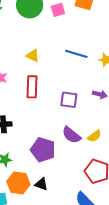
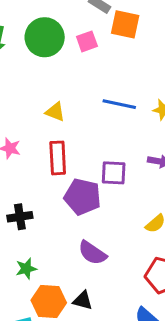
purple semicircle: (71, 135) -> (92, 253), moved
purple pentagon: (43, 150) -> (82, 197), moved

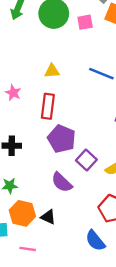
yellow triangle: (55, 112) -> (52, 71), turned -35
purple square: (114, 173) -> (86, 160), moved, turned 30

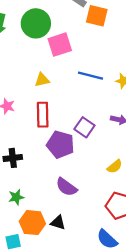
pink square: (85, 22) -> (60, 45), moved, size x1.5
purple square: (86, 160) -> (84, 127), moved

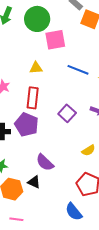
purple pentagon: (60, 144) -> (26, 125), moved
black triangle: (58, 223) -> (34, 182), moved

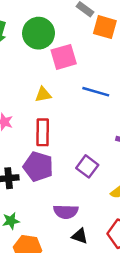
purple square: (67, 113) -> (87, 166), moved
purple semicircle: (45, 162) -> (66, 212), turned -36
black triangle: (34, 182) -> (80, 236), moved

